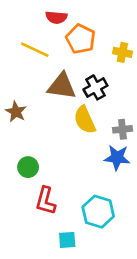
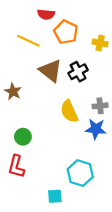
brown triangle: (62, 86) -> (50, 71), turned 30
yellow semicircle: (85, 120) -> (69, 111), moved
red L-shape: (46, 201) -> (16, 166), moved

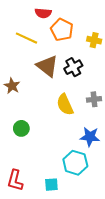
blue star: (96, 129) -> (90, 137), moved
red L-shape: (16, 166) -> (15, 180), moved

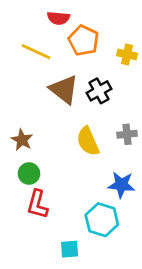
brown star: (12, 86) -> (22, 140), moved
red L-shape: (15, 180) -> (37, 204), moved

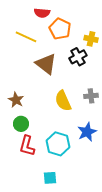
black cross: (99, 91) -> (78, 57), moved
blue star: (121, 185) -> (87, 132), turned -30
cyan hexagon: (102, 220) -> (58, 144), moved

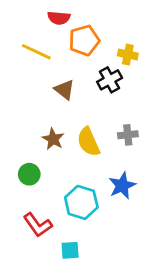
orange pentagon: (60, 29) -> (84, 40), turned 30
brown triangle: (46, 64) -> (64, 90), size x0.7
brown star: (16, 100) -> (53, 139), moved
red L-shape: (27, 146) -> (38, 225), moved, turned -50

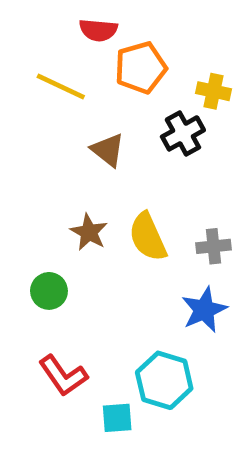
gray cross: (128, 135) -> (214, 246), moved
cyan hexagon: (81, 202) -> (164, 380), moved

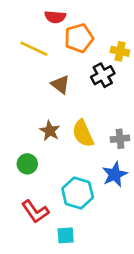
cyan hexagon: (164, 380) -> (78, 193), moved

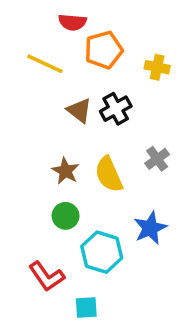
black cross: (103, 75) -> (116, 109), moved
gray cross: (120, 139) -> (157, 159), moved, turned -30
green circle: (27, 164) -> (66, 216), moved

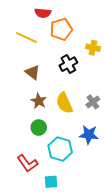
yellow cross: (157, 67) -> (93, 48), moved
brown triangle: (79, 110) -> (33, 72), moved
gray cross: (157, 159) -> (93, 102), moved
blue star: (150, 228) -> (89, 135), turned 30

